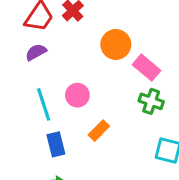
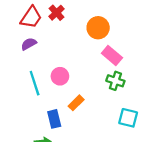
orange circle: (116, 44) -> (98, 28), moved
blue rectangle: (56, 144) -> (54, 119), moved

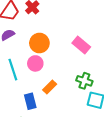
orange circle: (98, 28) -> (39, 43), moved
green cross: (115, 81) -> (84, 81), moved

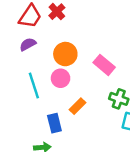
pink rectangle: (81, 45) -> (104, 65), moved

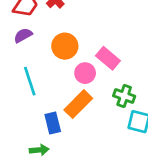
pink circle: (61, 78) -> (85, 73), moved
orange rectangle: (77, 106) -> (78, 104), size x1.5

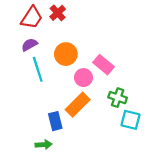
cyan line: (30, 81) -> (38, 69), moved

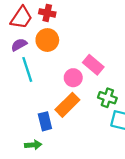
red cross: (58, 13) -> (47, 13), turned -35
orange circle: (66, 54) -> (47, 40), moved

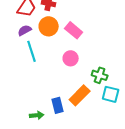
pink rectangle: (93, 65) -> (74, 30), moved
orange rectangle: (67, 105) -> (80, 95), moved
blue rectangle: (45, 121) -> (58, 105), moved

